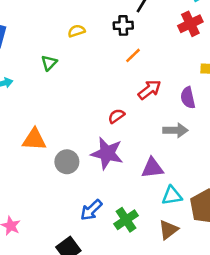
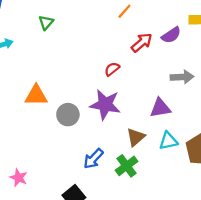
purple semicircle: (188, 98) -> (171, 35), moved, turned -108
gray arrow: (175, 130) -> (182, 77), moved
purple triangle: (152, 168) -> (160, 108), moved
brown triangle: (168, 230) -> (136, 137), moved

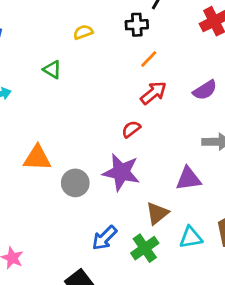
green triangle: (46, 23) -> (52, 70), turned -42
red arrow: (142, 43) -> (153, 93), moved
cyan triangle: (168, 141) -> (191, 237), moved

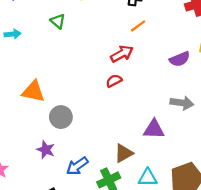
red arrow: (153, 93) -> (122, 54), moved
purple star: (121, 172) -> (46, 150), moved, size x0.6

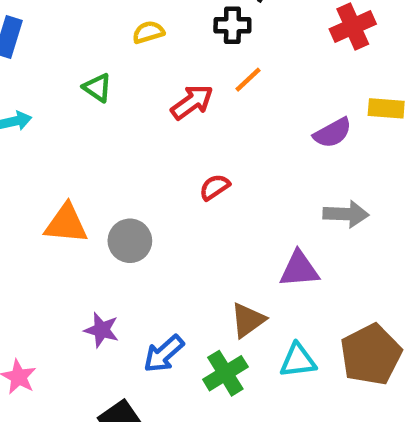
red arrow: (122, 54) -> (192, 102), moved
gray circle: (61, 117) -> (130, 241), moved

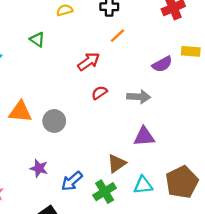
red arrow: (192, 102) -> (89, 62), moved
gray arrow: (346, 214) -> (139, 97), moved

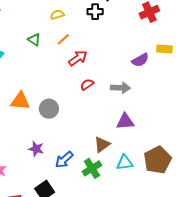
orange line: (117, 36) -> (63, 39), moved

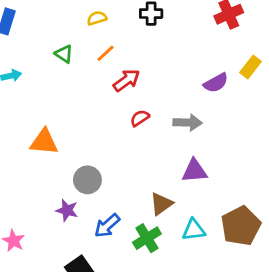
yellow rectangle: (164, 49) -> (250, 67), turned -56
gray circle: (49, 109) -> (87, 180), moved

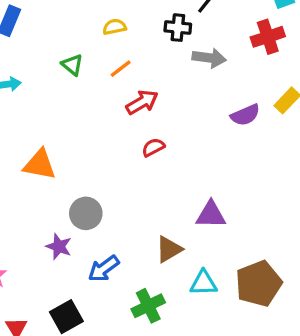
gray arrow: (188, 123) -> (209, 58), moved
green cross: (147, 238) -> (148, 306), moved

